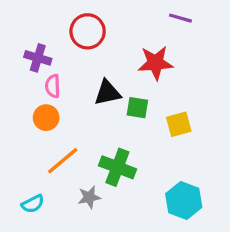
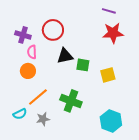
red circle: (88, 31) -> (53, 30), moved
red star: (156, 63) -> (113, 33), moved
gray star: (89, 197) -> (43, 119), moved
cyan semicircle: (33, 204) -> (20, 114), moved

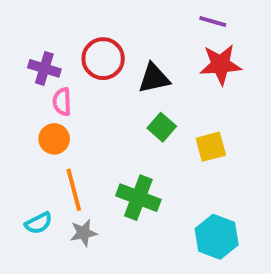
black triangle: (65, 56) -> (154, 78), moved
green square: (83, 65) -> (162, 127), turned 32
orange line: (38, 97) -> (74, 190), turned -65

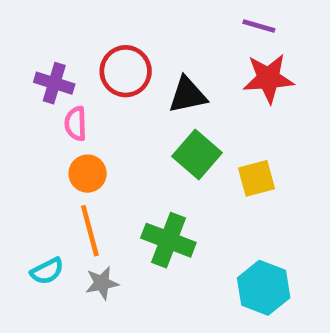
green square: (162, 127) -> (197, 155), size x1.4
orange circle: (54, 139) -> (88, 174), moved

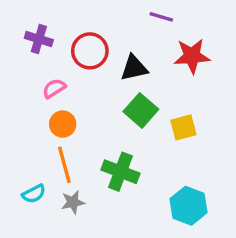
purple line: (259, 26) -> (161, 17), moved
purple cross: (54, 83) -> (39, 39), moved
pink semicircle: (76, 124) -> (54, 88), turned 60

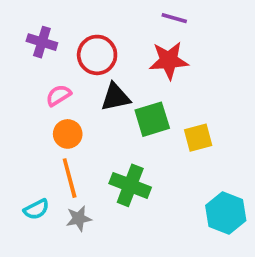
red star: (192, 56) -> (169, 60), moved
black triangle: (134, 68) -> (115, 97), moved
green square: (141, 110) -> (152, 119), turned 32
cyan hexagon: (188, 206) -> (226, 213), moved

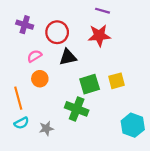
green square: (152, 119) -> (90, 84), moved
orange line: (70, 178) -> (18, 98), moved

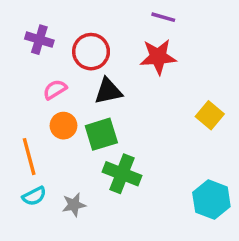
yellow square: (117, 81) -> (210, 115), moved, turned -35
green square: (90, 84) -> (101, 134), moved

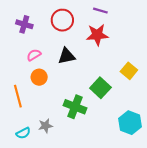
red circle: (91, 52) -> (62, 20), moved
green square: (101, 134) -> (100, 88), moved, turned -30
cyan semicircle: (34, 196) -> (23, 133), moved

